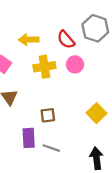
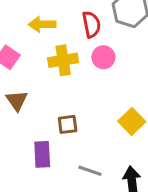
red semicircle: (66, 40) -> (91, 24), turned -150
gray line: (51, 148) -> (90, 171), moved

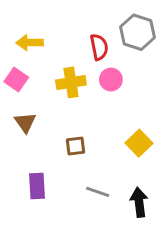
yellow arrow: (42, 24) -> (30, 43), moved
purple rectangle: (42, 154) -> (37, 186), moved

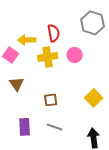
yellow arrow: (30, 43) -> (27, 40), moved
red semicircle: (99, 47) -> (54, 33), moved
gray line: (98, 192) -> (55, 127), moved

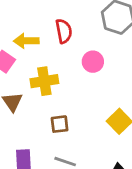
yellow cross: (48, 57) -> (44, 81), moved

